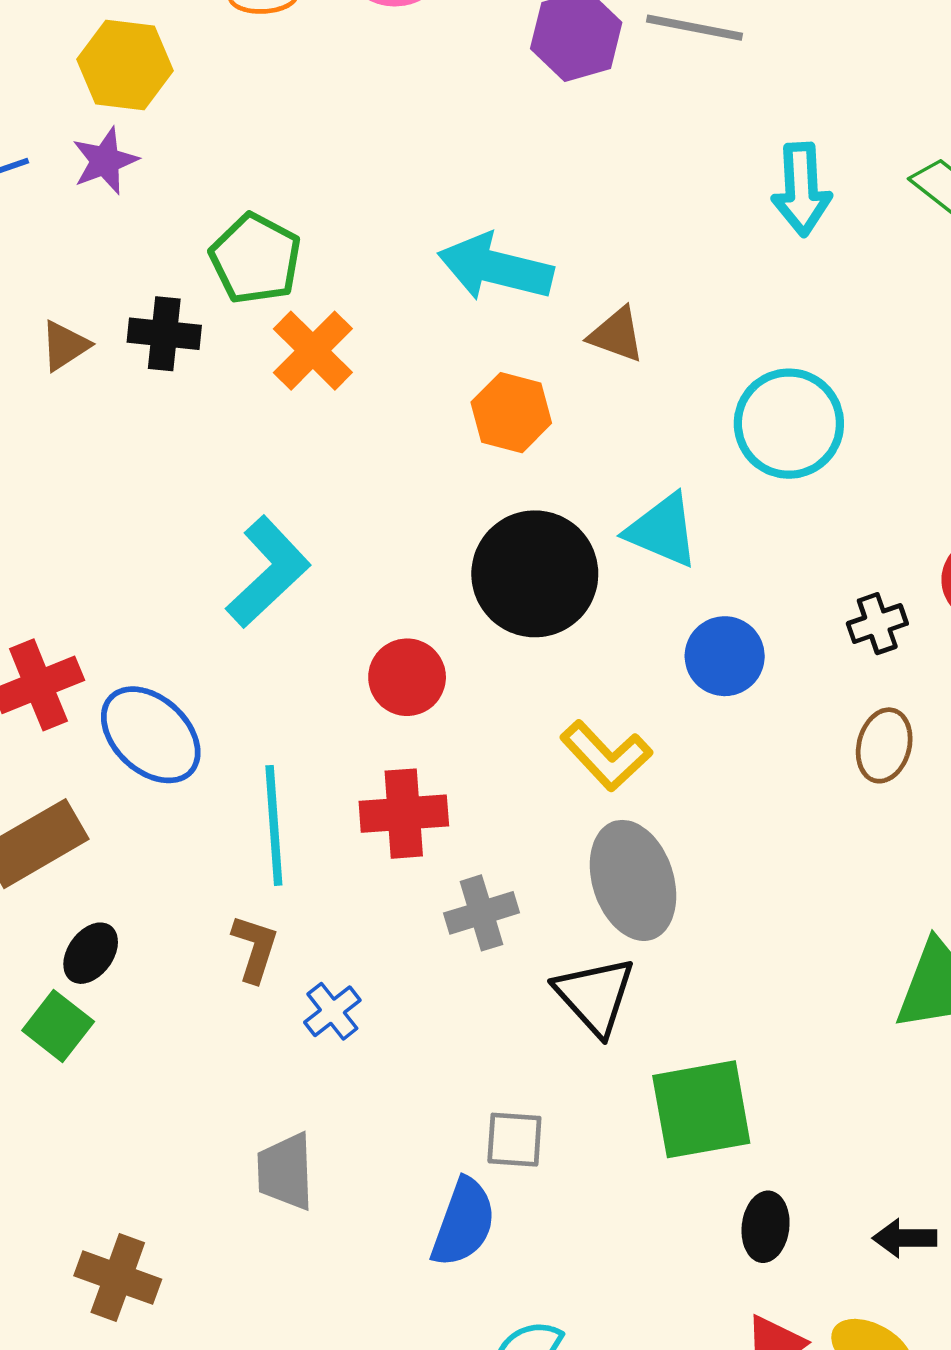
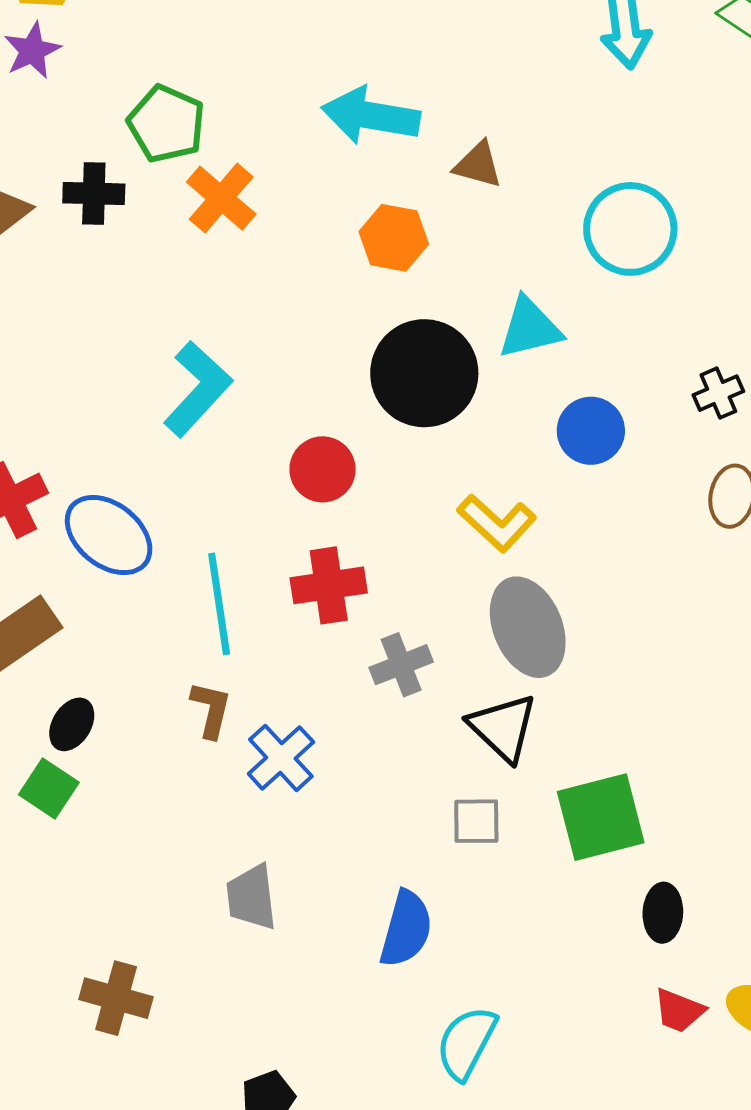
cyan triangle: (662, 530) -> (530, 328), turned -32
blue cross: (332, 1011) -> (281, 758), size x1.4
gray square: (514, 1140) -> (476, 821), moved

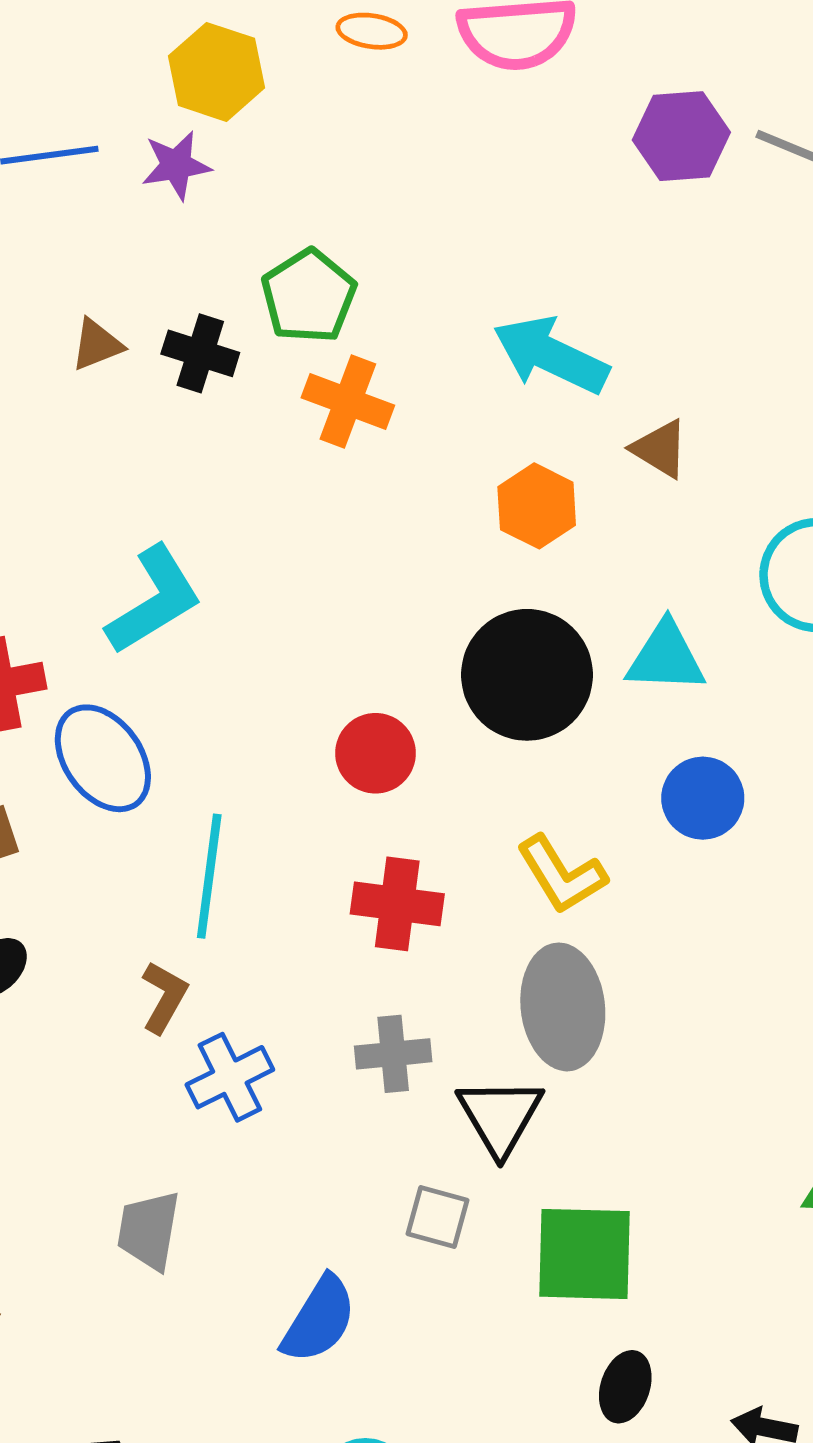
orange cross: (221, 198) -> (348, 401), turned -36
cyan L-shape: (198, 389) -> (154, 600), moved
red cross: (329, 585) -> (397, 904), moved
gray cross: (401, 665) -> (393, 1054), moved

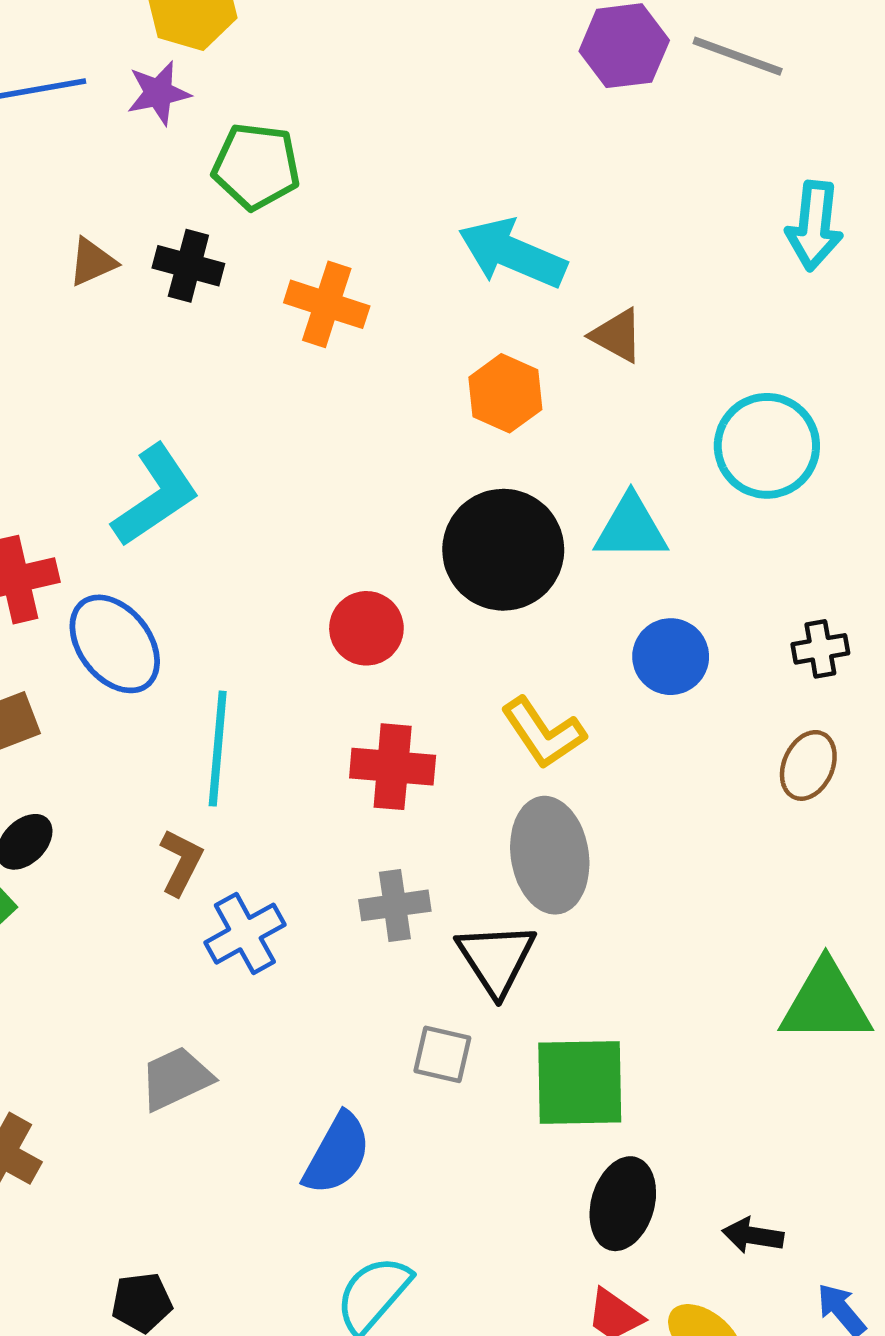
green pentagon: (309, 296) -> (256, 166), moved, turned -30
gray trapezoid: (149, 1230) -> (176, 1078), turned 58
black ellipse: (625, 1387) -> (623, 1204), size x1.4

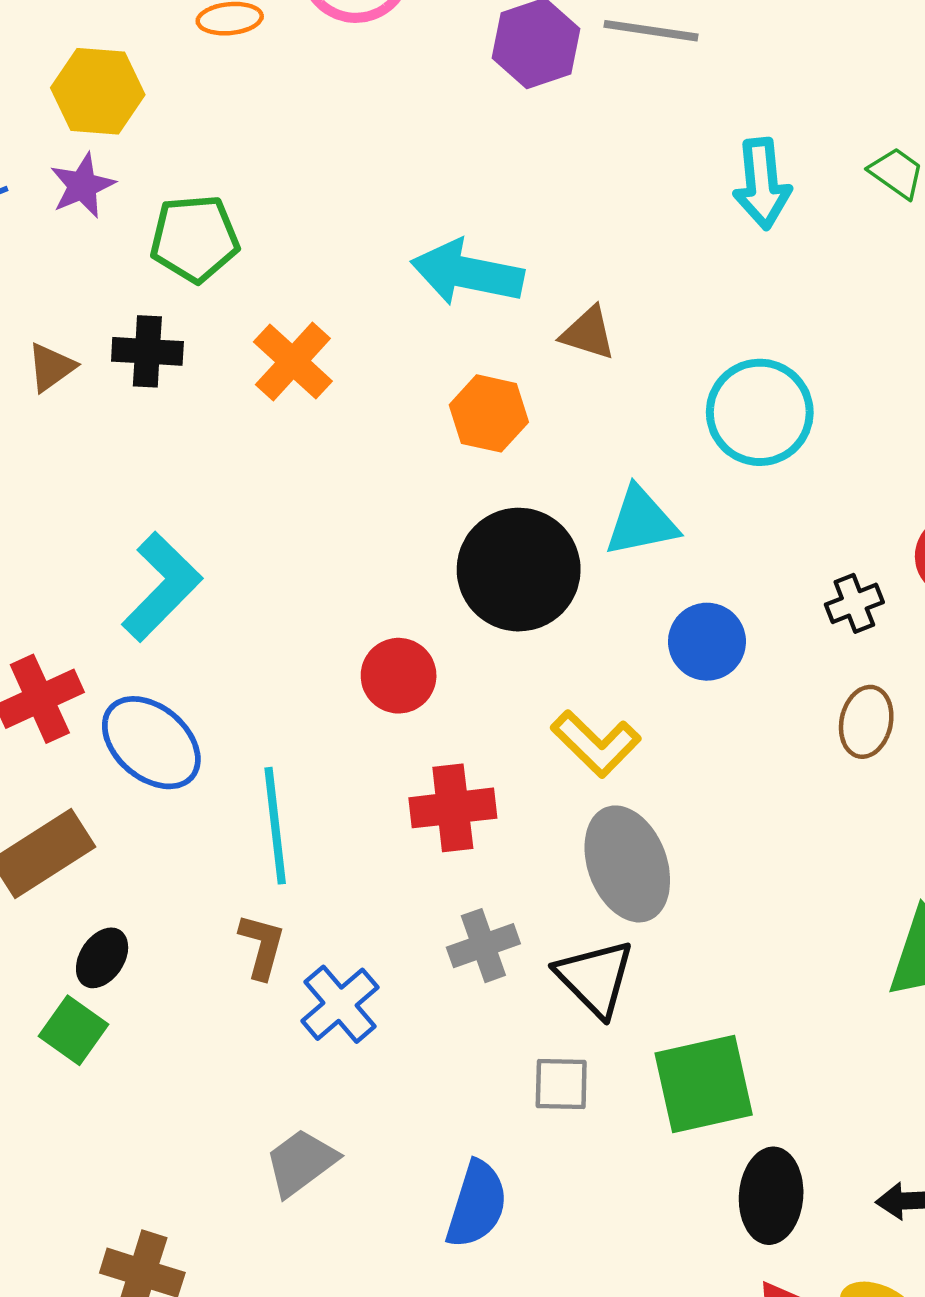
orange cross: (327, 304) -> (293, 361), turned 36

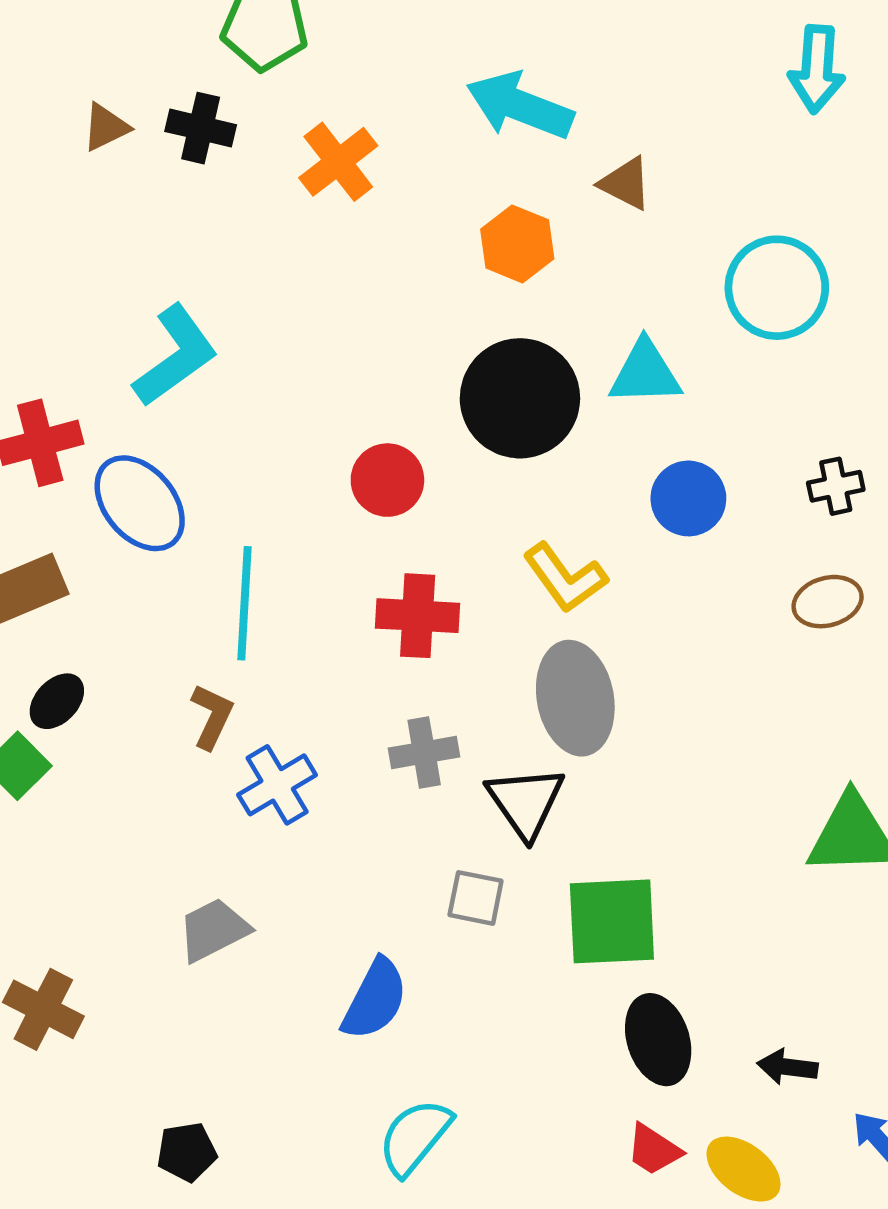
brown ellipse: (866, 722) -> (828, 602), turned 52
black ellipse: (771, 1196) -> (658, 1040), turned -32

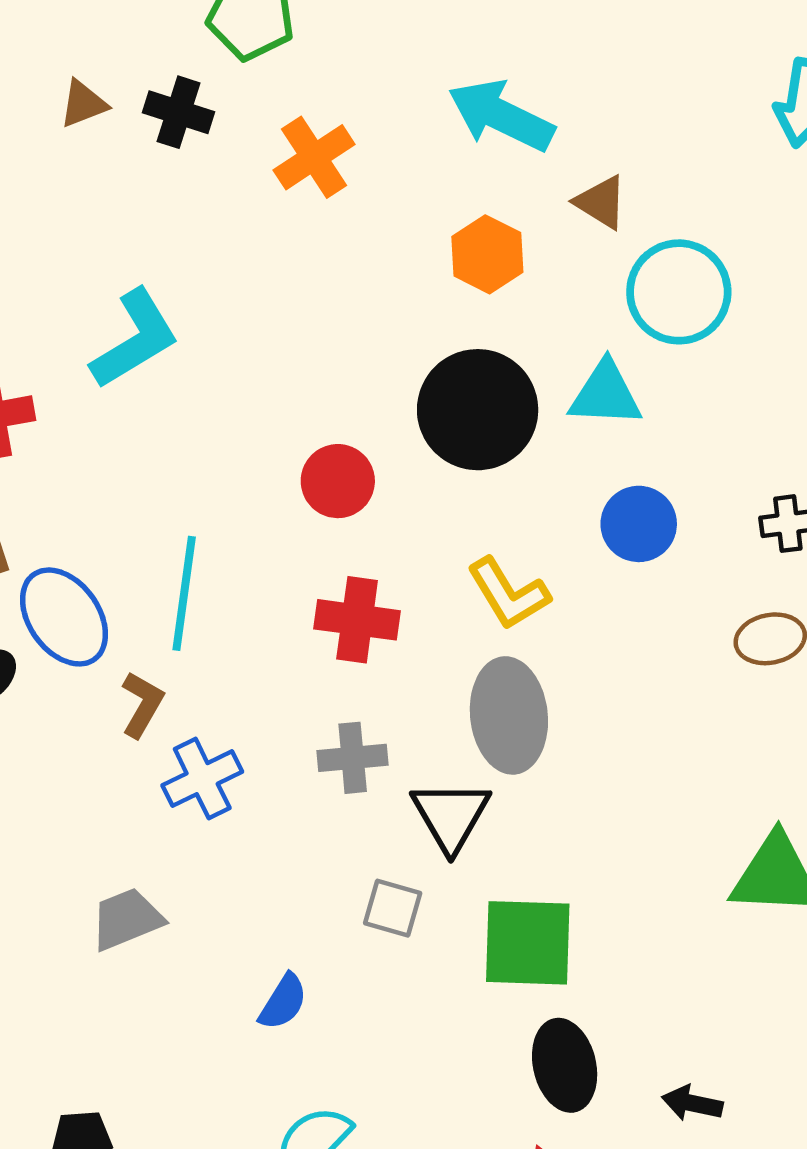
cyan circle: (777, 288) -> (679, 292), moved
blue ellipse: (140, 503) -> (64, 617), moved
blue semicircle: (375, 999) -> (283, 1002), size x0.7

